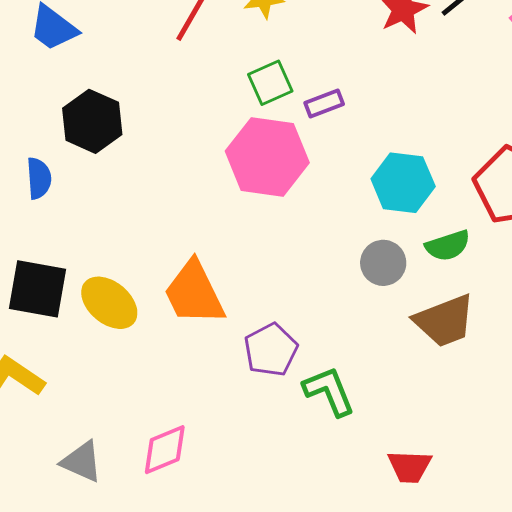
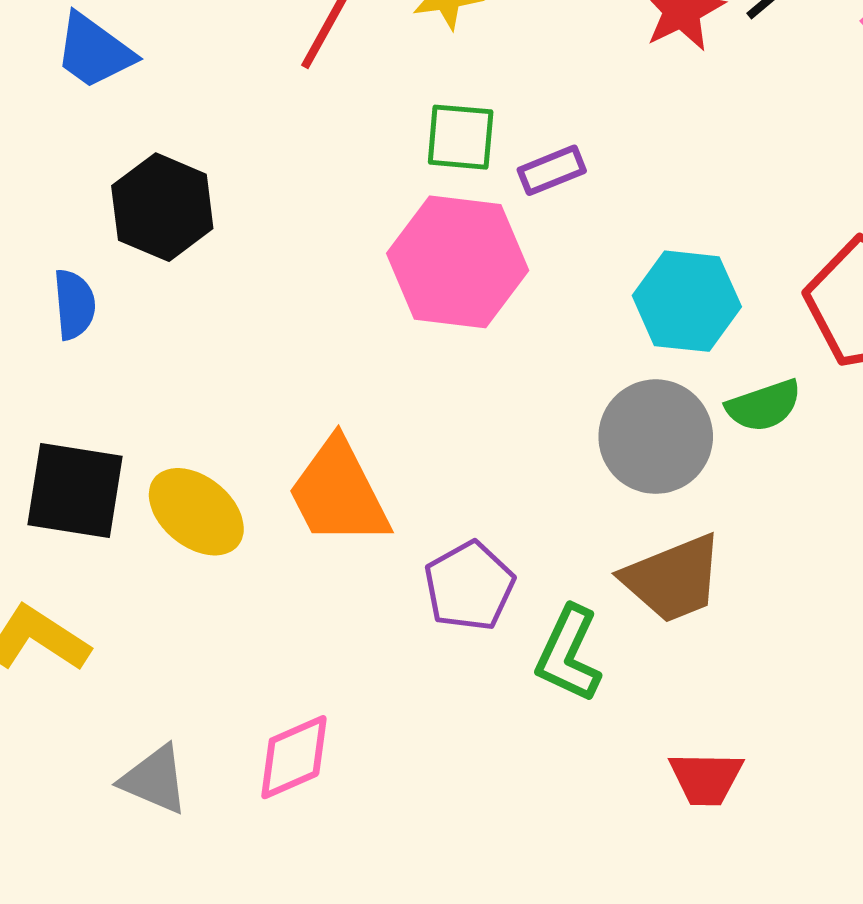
green square: (270, 83) -> (461, 137), turned 30
gray circle: (383, 263) -> (656, 437), size x1.5
brown trapezoid: (445, 321) -> (673, 579), moved
green L-shape: (329, 391) -> (569, 654), turned -132

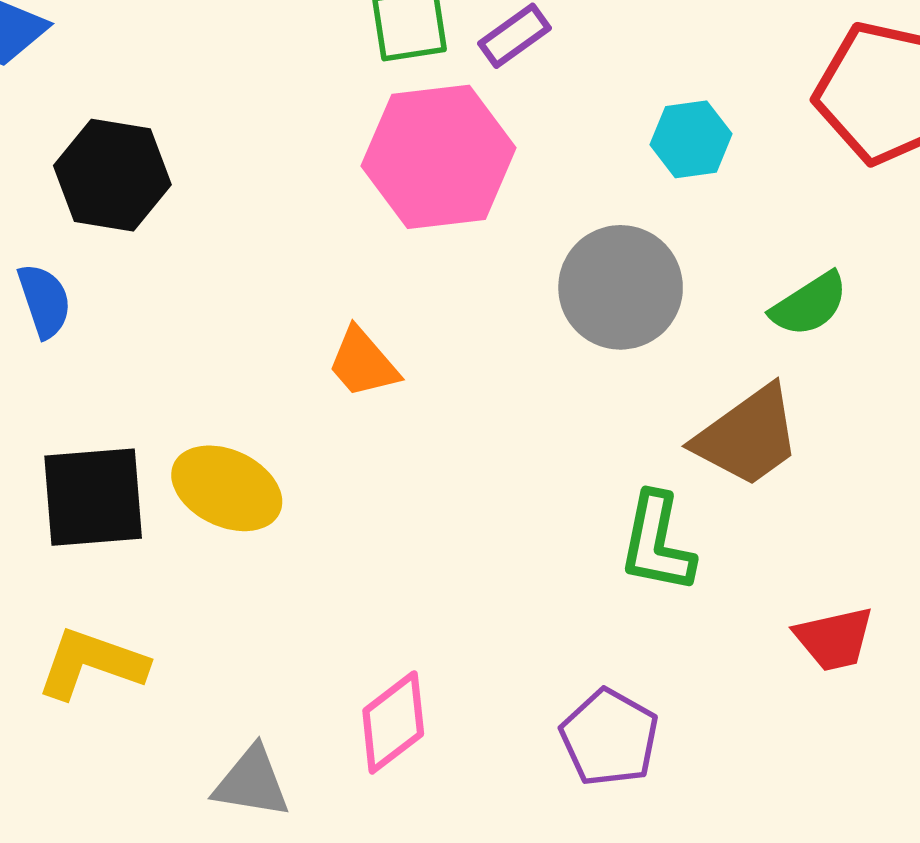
cyan hexagon: (687, 301) -> (691, 139), size x0.7
green semicircle: (764, 406) -> (809, 304), moved
gray circle: (656, 437) -> (621, 287), moved
orange trapezoid: (339, 493) -> (363, 363), moved, size x0.6
purple pentagon: (469, 586) -> (609, 738), moved

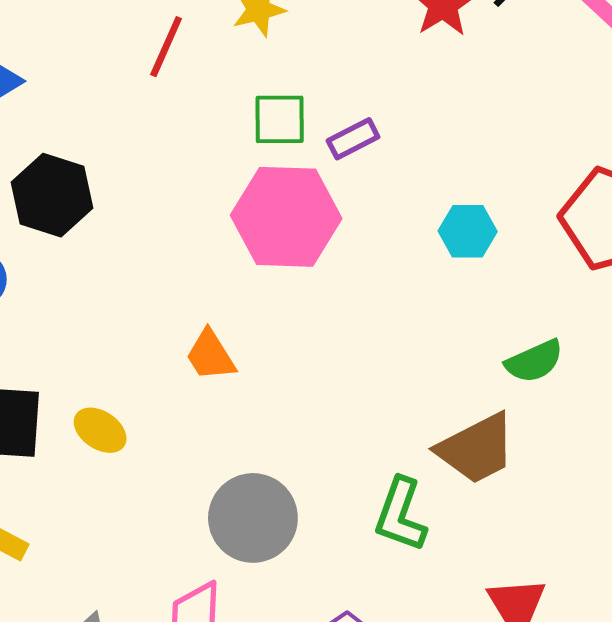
gray circle: (621, 287) -> (253, 518), moved
yellow ellipse: (227, 488) -> (100, 430), size x0.7

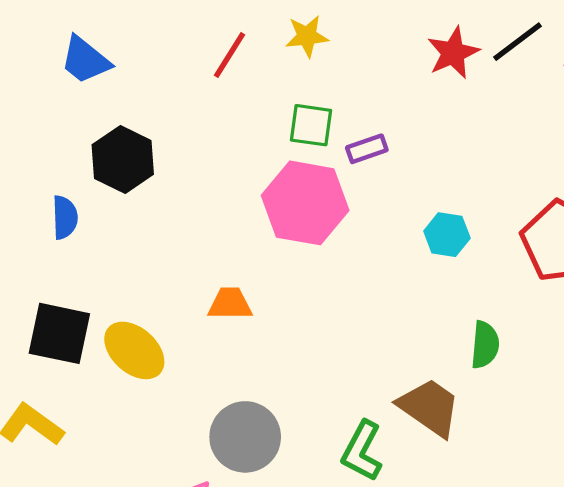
orange trapezoid: (210, 355) -> (230, 304), turned 114
green semicircle: (534, 361) -> (485, 345), turned -69
yellow ellipse: (100, 430) -> (134, 350), size x1.5
brown trapezoid: (476, 449) -> (429, 407), turned -126

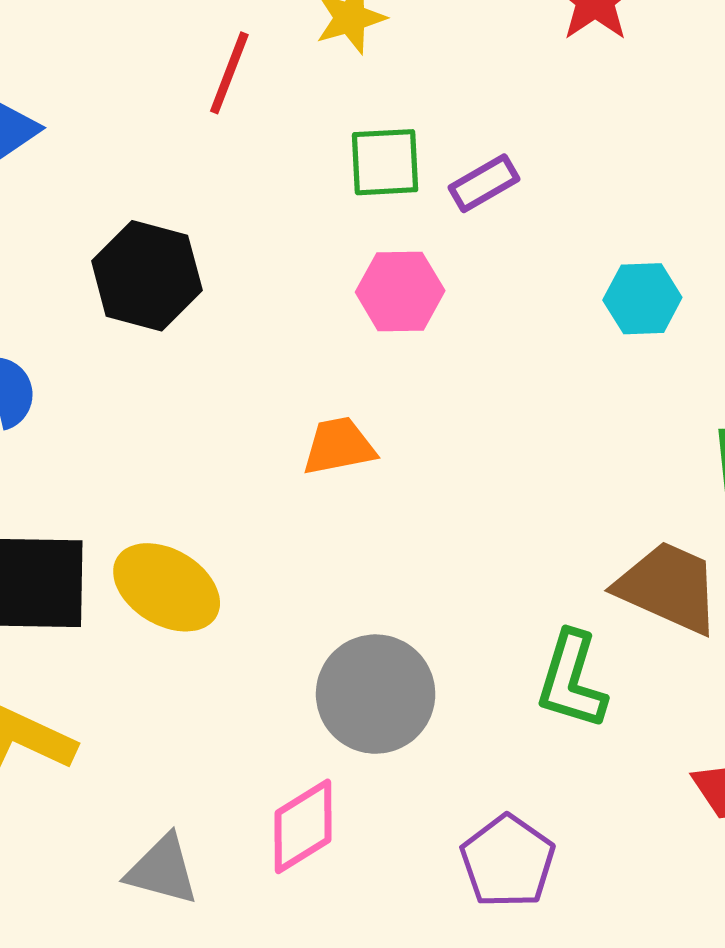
black hexagon: (123, 159) -> (147, 276), moved
pink hexagon: (305, 203) -> (400, 291), size x0.6
orange trapezoid: (230, 304) -> (339, 446), moved

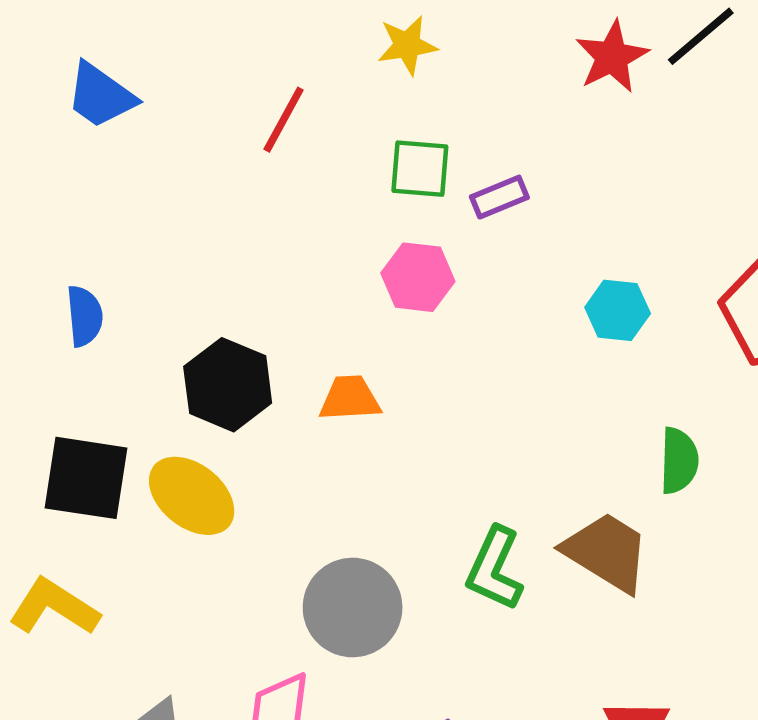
red line: (229, 73) -> (284, 120), moved
black hexagon: (147, 276) -> (228, 385), moved
green L-shape: (572, 680) -> (495, 569), moved

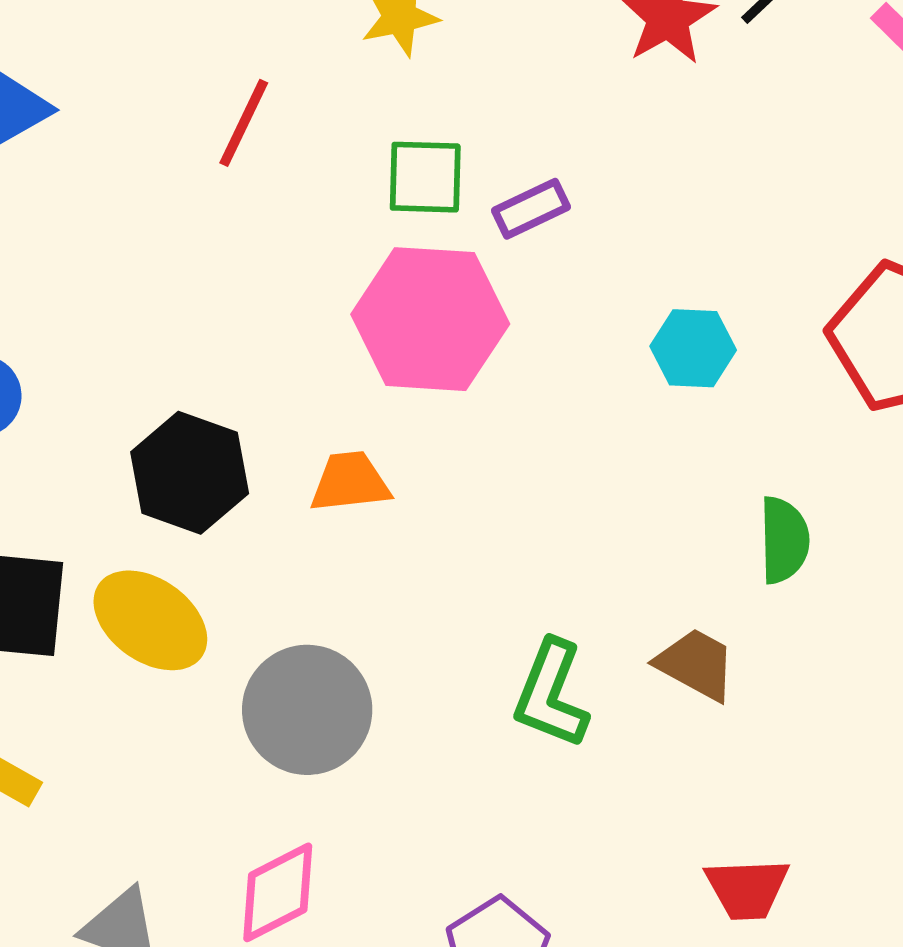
pink hexagon: (418, 277) -> (430, 319), size x1.6
brown trapezoid: (607, 552) -> (696, 664), size x0.7
gray circle: (353, 608) -> (307, 710), moved

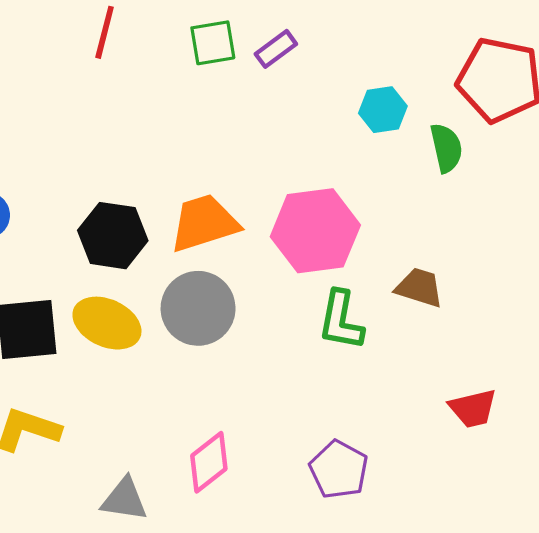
pink hexagon: (430, 319) -> (315, 231), moved
orange trapezoid: (350, 482) -> (204, 223), size x1.5
green semicircle: (784, 540) -> (446, 148), moved
gray circle: (307, 710) -> (198, 308), moved

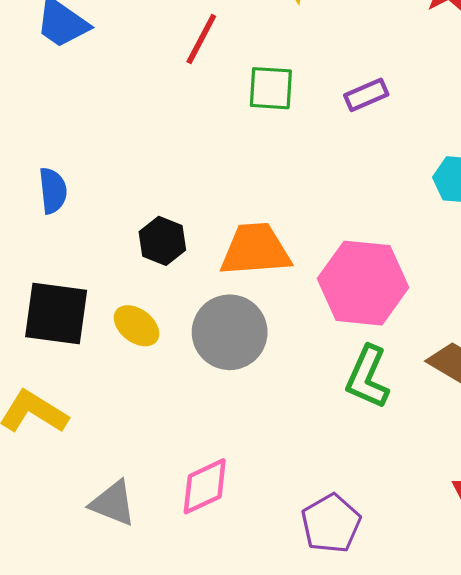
green square: (213, 43) -> (271, 88), moved
black hexagon: (113, 236) -> (162, 241), size x0.7
yellow ellipse: (107, 323) -> (136, 326), size x0.7

